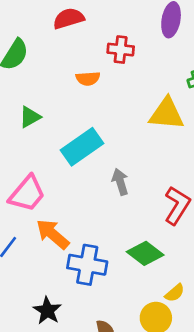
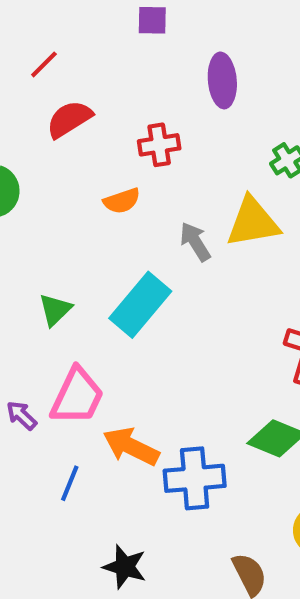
green triangle: (30, 117) -> (55, 310), moved
gray arrow: (120, 182) -> (195, 242), moved
black star: (47, 311) -> (125, 567), moved

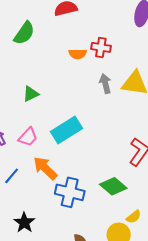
red cross: (159, 145) -> (101, 47), moved
cyan rectangle: (140, 305) -> (66, 130), moved
pink trapezoid: (77, 396) -> (28, 137), size x0.7

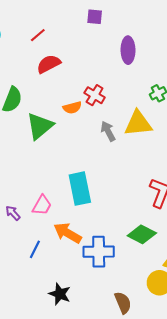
red cross: (101, 47) -> (95, 95), turned 36
green triangle: (31, 94) -> (40, 126), moved, size x1.6
cyan rectangle: (66, 130) -> (80, 189), turned -56

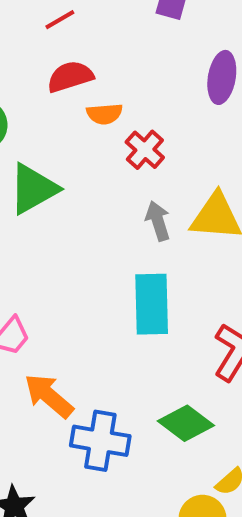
orange semicircle: (72, 108) -> (104, 114), moved
cyan rectangle: (80, 189) -> (152, 304), moved

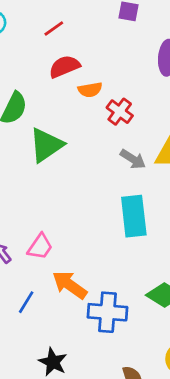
gray arrow: (158, 221) -> (133, 159), turned 145

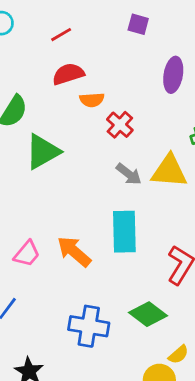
orange arrow: (70, 285) -> (74, 251), moved

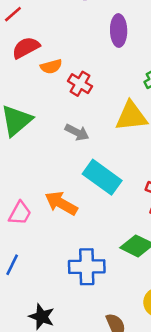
gray arrow: (129, 174) -> (77, 132), moved
cyan rectangle: (124, 232) -> (102, 177), turned -42

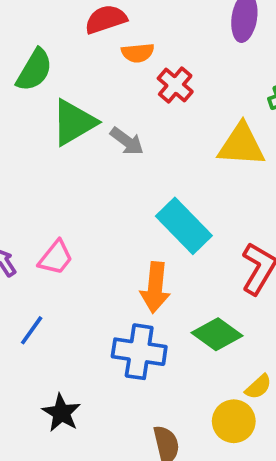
gray arrow: (77, 132) -> (127, 141), moved
orange arrow: (61, 203) -> (155, 287), moved, turned -124

